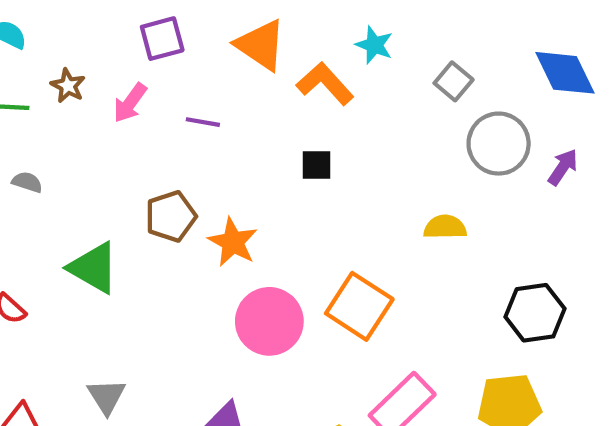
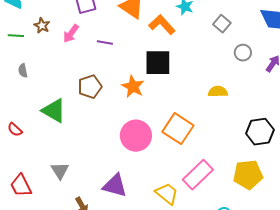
gray circle: (499, 144) -> (243, 53), size x0.6
black square: (316, 165) -> (158, 63), size x1.8
gray semicircle: (27, 182) -> (23, 71), turned -120
orange star: (233, 242) -> (133, 87), moved

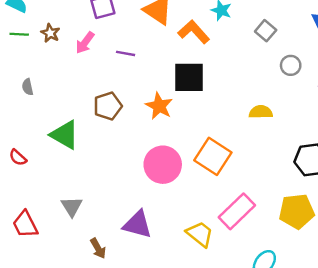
green line: (16, 36) -> (19, 34), moved

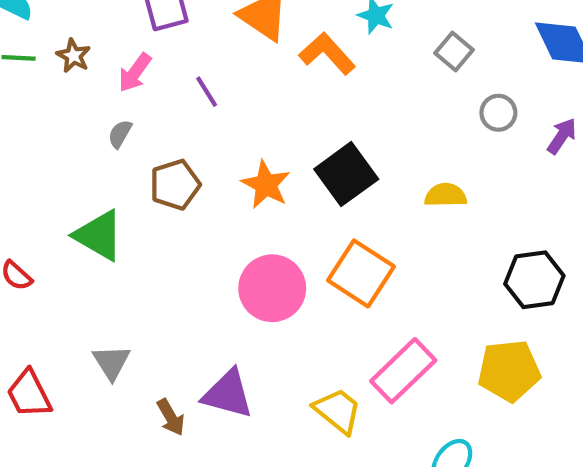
purple line: (126, 53) -> (207, 92), turned 48
black square: (189, 77) -> (346, 174), moved, turned -36
gray semicircle: (28, 87) -> (120, 134), moved, turned 42
brown arrow: (98, 248) -> (171, 417), moved

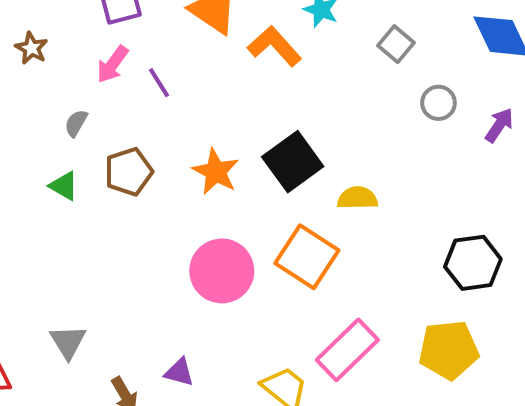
pink arrow: (135, 73) -> (112, 64), moved
yellow semicircle: (446, 195) -> (357, 198), moved
green triangle: (99, 235) -> (64, 186), moved, size x0.6
purple triangle: (228, 394) -> (179, 372), size x0.6

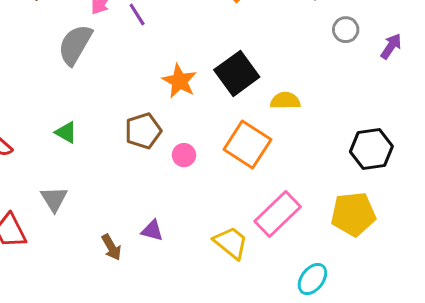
gray semicircle: (76, 123) -> (75, 45), size x2.0
brown pentagon: (129, 172) -> (143, 131), moved
green triangle: (64, 186) -> (66, 132), moved
pink circle: (222, 271) -> (184, 155), size x0.5
gray triangle: (68, 342) -> (54, 199), moved

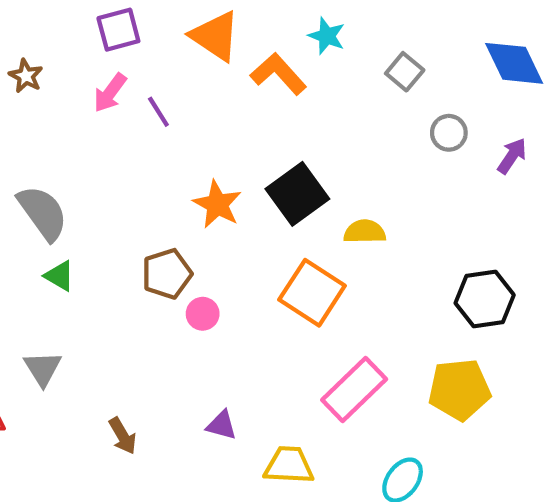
gray semicircle: (75, 45) -> (43, 213), moved, turned 114
pink circle: (184, 155) -> (203, 314), moved
purple triangle: (152, 231) -> (222, 425), moved
yellow trapezoid: (231, 243) -> (289, 465), moved, turned -36

